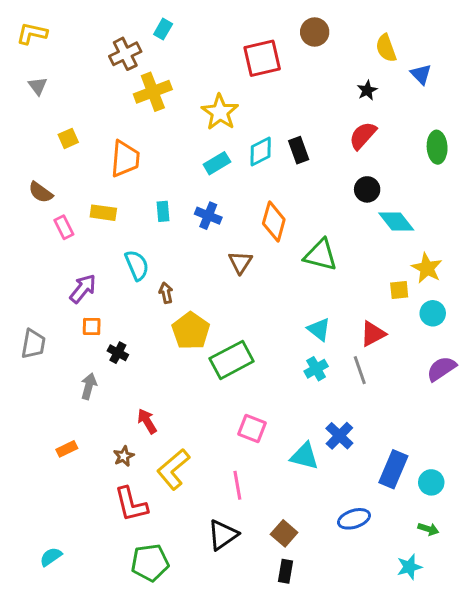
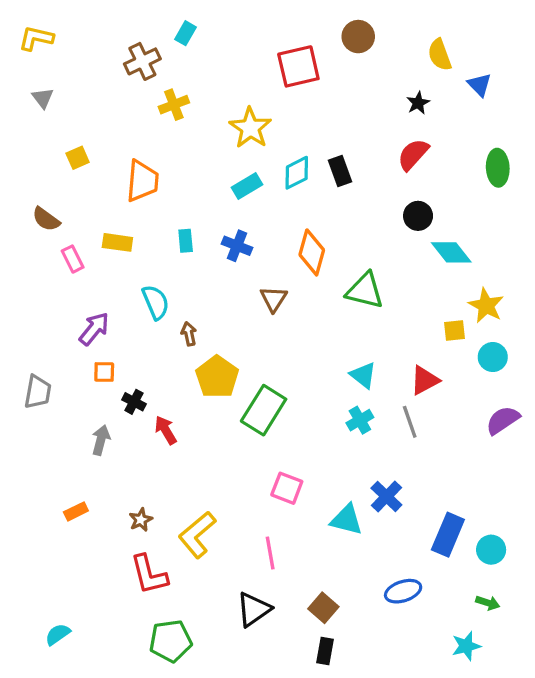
yellow cross: (153, 92) -> (174, 105), size x0.7
green rectangle: (232, 360) -> (264, 410), turned -30
red arrow: (147, 421) -> (166, 430), moved

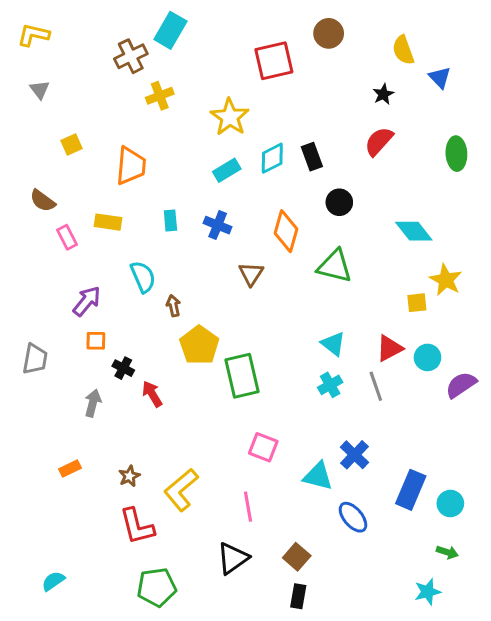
cyan rectangle: (186, 33) -> (170, 30), size x1.6
black circle: (418, 216) -> (339, 202), moved
cyan circle: (493, 357) -> (428, 357), moved
green rectangle: (264, 410) -> (242, 376), turned -45
blue ellipse: (403, 591) -> (353, 517), moved, turned 68

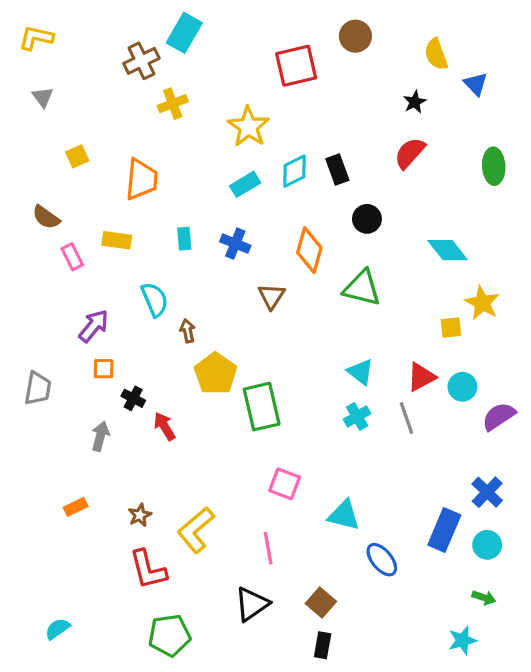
blue cross: (354, 455) -> (487, 492), moved

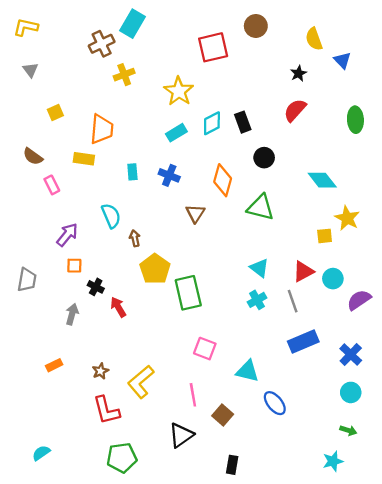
yellow rectangle: (117, 240) -> (84, 159), moved
blue rectangle: (444, 530) -> (303, 341), moved, turned 44
brown square: (321, 602) -> (223, 415), moved

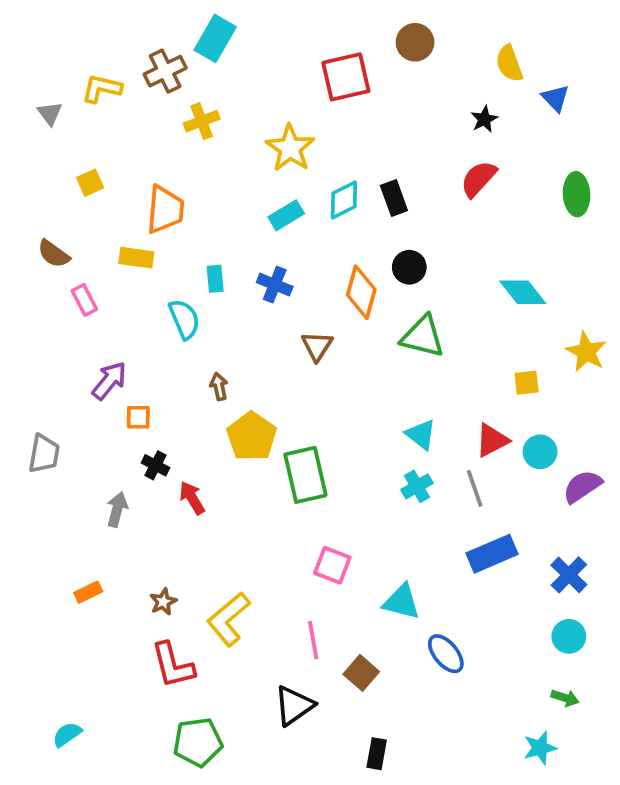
yellow L-shape: (26, 27) -> (102, 88), moved
black circle: (264, 158) -> (409, 267), moved
cyan semicircle: (111, 216) -> (184, 319), moved
yellow star: (347, 218) -> (586, 352), moved
orange square: (74, 266) -> (138, 417), moved

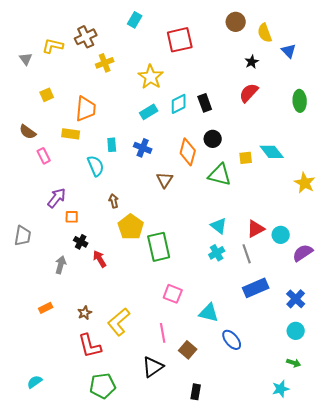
cyan rectangle: (215, 38) -> (135, 20), moved, size x0.7
brown circle: (415, 42) -> (236, 22), moved
yellow square: (527, 383) -> (246, 158), moved

